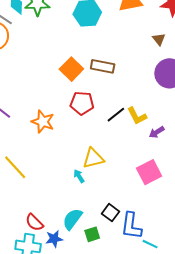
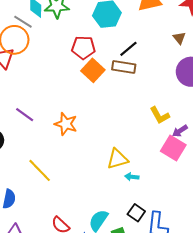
red pentagon: (82, 103) -> (83, 48), moved
black line: (116, 115) -> (128, 49), moved
pink square: (149, 172) -> (173, 148), moved, turned -30
cyan arrow: (79, 176) -> (132, 177), moved, turned -48

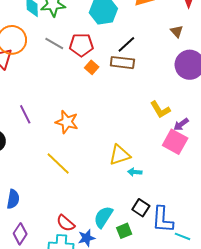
gray line: (23, 22) -> (54, 43), moved
orange square: (93, 70) -> (92, 67), size x0.6
purple line: (25, 115) -> (25, 114), turned 30
yellow line: (40, 170) -> (58, 163), moved

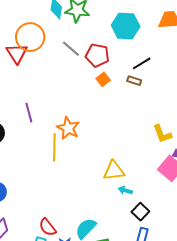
brown rectangle: (122, 63) -> (134, 81), size x0.6
yellow line: (58, 163) -> (54, 147), moved, turned 36
black square: (141, 208) -> (140, 212), moved

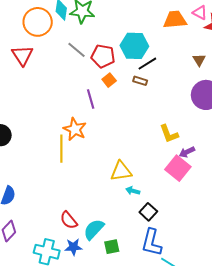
cyan hexagon: (126, 26) -> (134, 46), moved
orange circle: (30, 37) -> (38, 22), moved
purple line: (29, 113) -> (91, 99), moved
red semicircle: (48, 227) -> (69, 220), moved

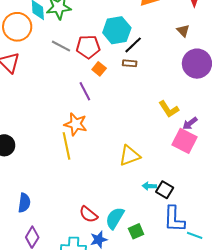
cyan arrow: (133, 191) -> (149, 186), moved

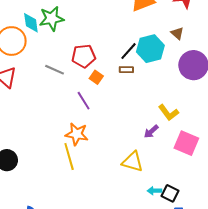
cyan hexagon: (117, 30) -> (150, 49), moved
gray line: (61, 46) -> (54, 70), moved
purple arrow: (190, 123) -> (151, 131), moved
yellow triangle: (130, 156) -> (133, 162), turned 40

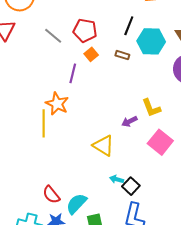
black line: (128, 51) -> (129, 26), moved, turned -36
purple line: (84, 101) -> (73, 73), turned 30

